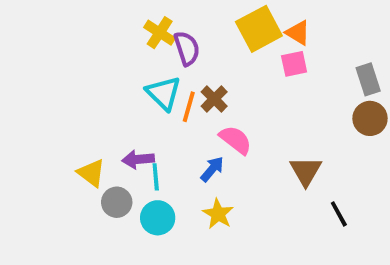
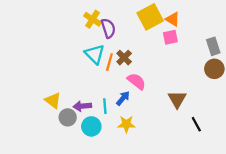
purple arrow: (138, 159) -> (82, 106), moved
cyan line: (156, 177) -> (105, 106), moved
yellow star: (218, 214) -> (126, 124), turned -30

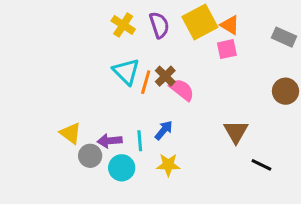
purple semicircle: (108, 28) -> (159, 25), moved
gray rectangle: (213, 46) -> (284, 37), moved, turned -48
pink semicircle: (136, 81) -> (182, 90), moved
black line: (196, 124) -> (261, 165), turned -35

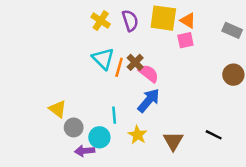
yellow square: (200, 22) -> (163, 18), turned 36
blue arrow: (164, 130) -> (149, 100), moved, size x1.5
brown triangle: (236, 132) -> (173, 141), moved
purple arrow: (110, 141) -> (85, 151), moved
yellow star: (168, 165) -> (138, 135), turned 30

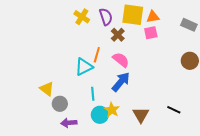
orange triangle: (188, 21) -> (153, 17), turned -40
cyan triangle: (103, 59) -> (84, 67), moved, turned 48
brown cross: (135, 62) -> (118, 35), moved
cyan circle: (99, 137) -> (100, 115), moved

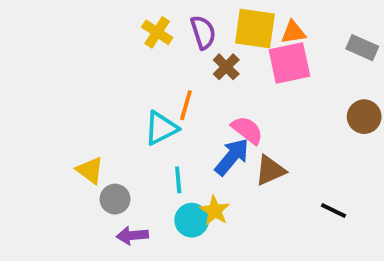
pink square: (151, 33) -> (289, 63), size x1.6
pink semicircle: (121, 60) -> (247, 130), moved
brown triangle: (141, 115) -> (270, 170), moved, turned 36

